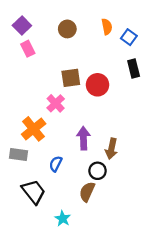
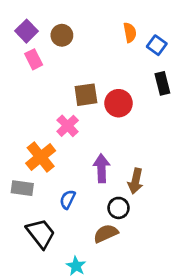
brown circle: (67, 29) -> (62, 35), moved
brown semicircle: (87, 192) -> (106, 233), turned 42

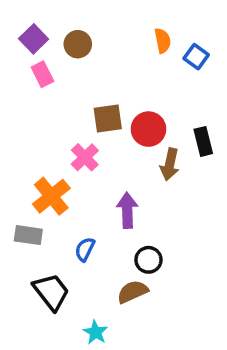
black rectangle: (162, 83) -> (203, 141), moved
brown arrow: (135, 181) -> (170, 164), moved

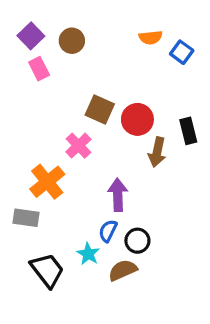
orange semicircle: (163, 41) -> (151, 37), turned 95
brown square: (108, 118) -> (100, 110), turned 32
blue semicircle: (85, 249) -> (108, 231), moved
cyan star: (95, 332) -> (88, 254), moved

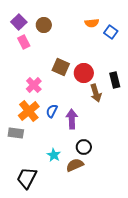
pink cross: (78, 146) -> (34, 85), moved
brown arrow: (157, 152) -> (96, 93), turned -30
blue semicircle: (108, 231) -> (52, 111), moved
black trapezoid: (47, 270) -> (27, 178), moved, turned -115

